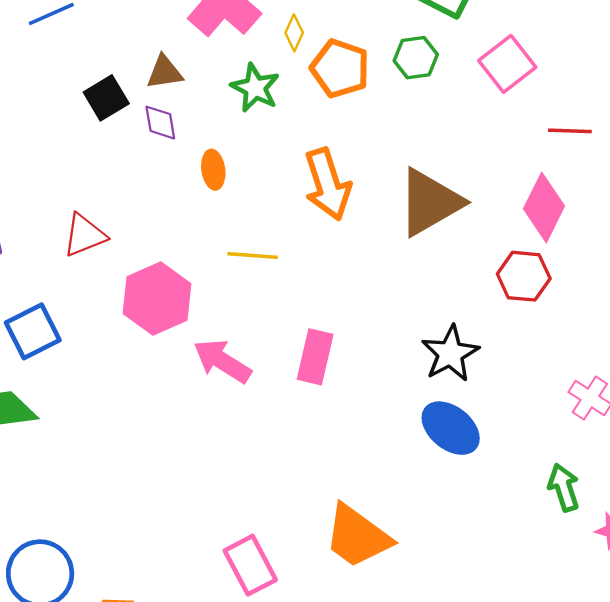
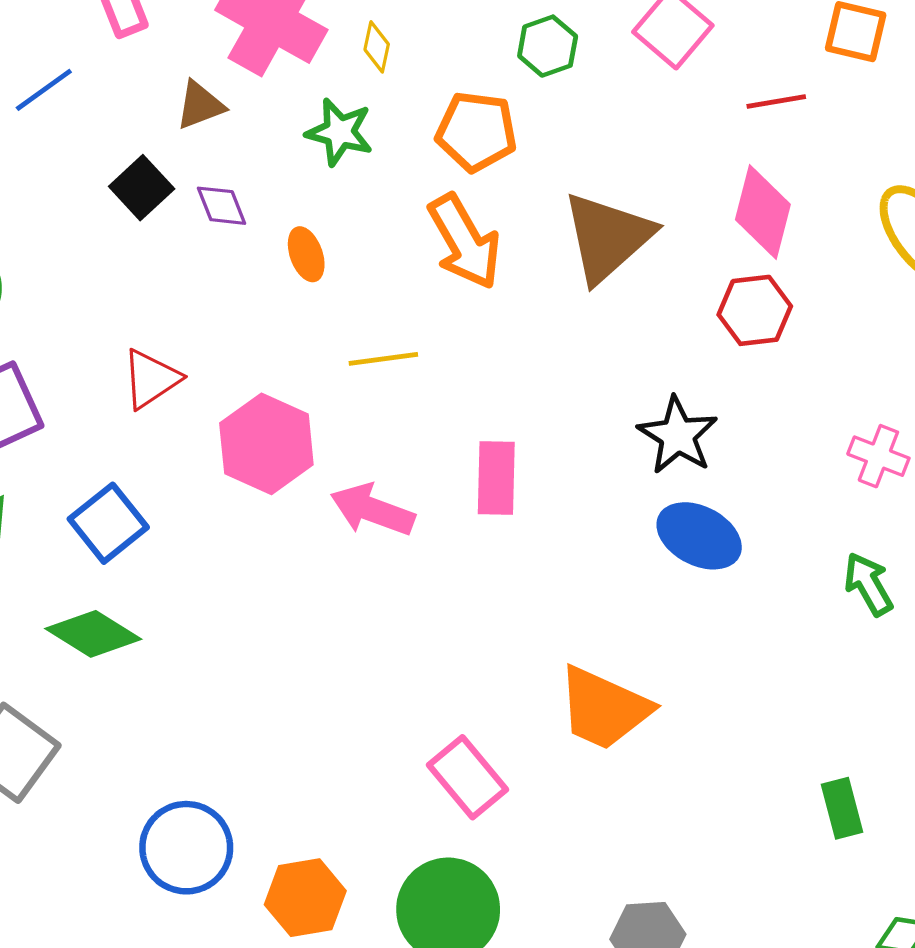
orange pentagon: (340, 68) -> (476, 131), moved
brown triangle: (165, 72) -> (200, 105), moved

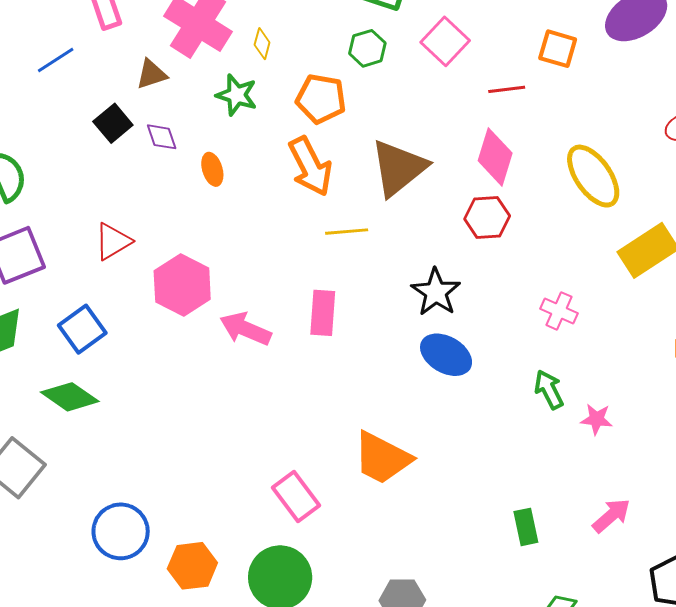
yellow line: (383, 359) -> (347, 232), moved

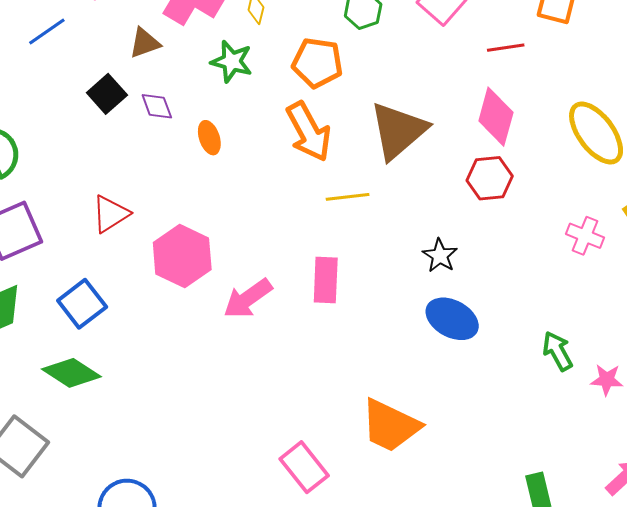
black star: (436, 292) -> (440, 256), size x0.7
pink cross: (559, 311) -> (585, 236), moved
pink arrow: (245, 329) -> (248, 299), turned -57

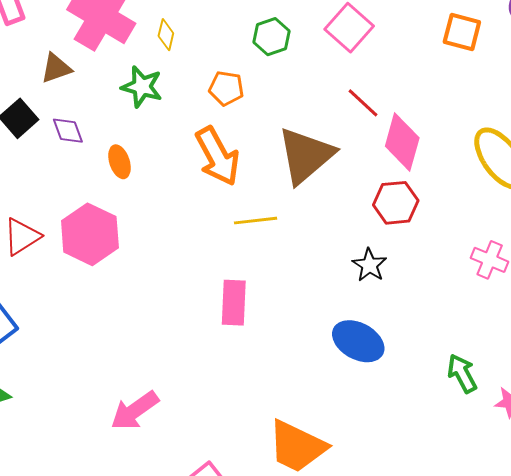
red line: (506, 48) -> (363, 103), moved, turned 51
orange pentagon: (317, 63) -> (226, 88), size x0.7
pink hexagon: (182, 256) -> (90, 234), moved
black star: (440, 256) -> (369, 265), moved
pink arrow: (248, 299) -> (135, 411), moved

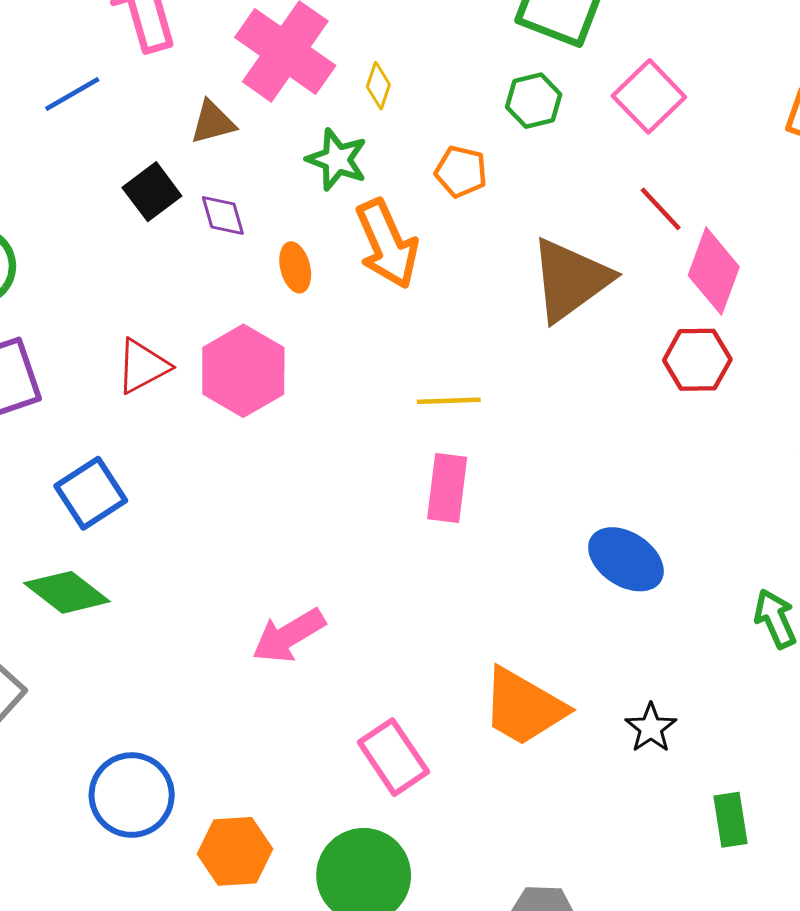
orange arrow: (217, 156) -> (387, 244), moved
yellow line: (256, 221) -> (449, 401), moved
black star: (369, 265) -> (651, 728), moved

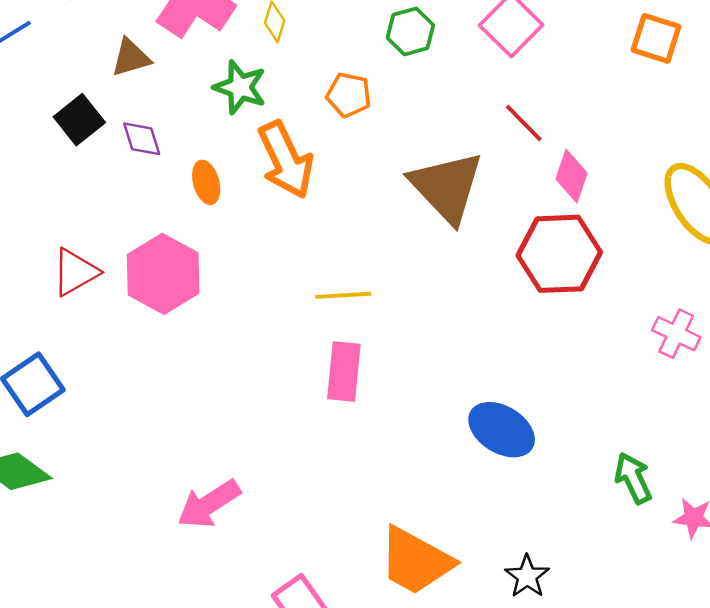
pink diamond: (714, 271) -> (572, 176), size x0.7
brown triangle: (570, 280) -> (447, 187), turned -36
red hexagon: (697, 360) -> (559, 254), size x1.4

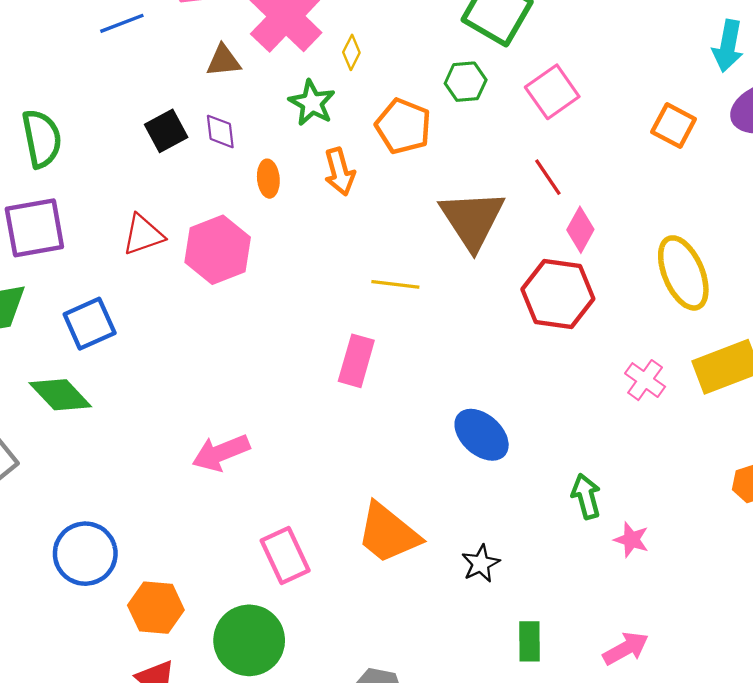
orange pentagon: (349, 95) -> (403, 126), size x1.4
black square: (79, 120) -> (166, 131), moved
orange arrow: (286, 160) -> (340, 172), size x0.7
yellow line: (343, 295) -> (395, 284), moved

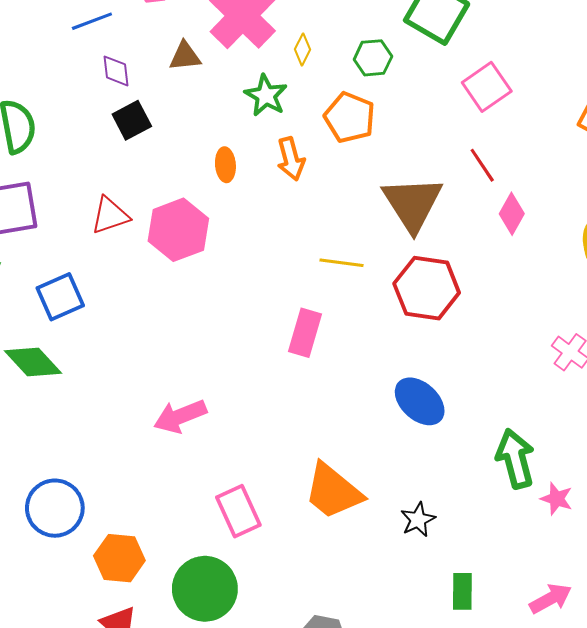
green hexagon: (466, 82) -> (373, 58), moved
purple diamond: (220, 131) -> (116, 71), moved
red hexagon: (558, 294) -> (427, 288), moved
green arrow: (586, 496) -> (515, 459), size x1.4

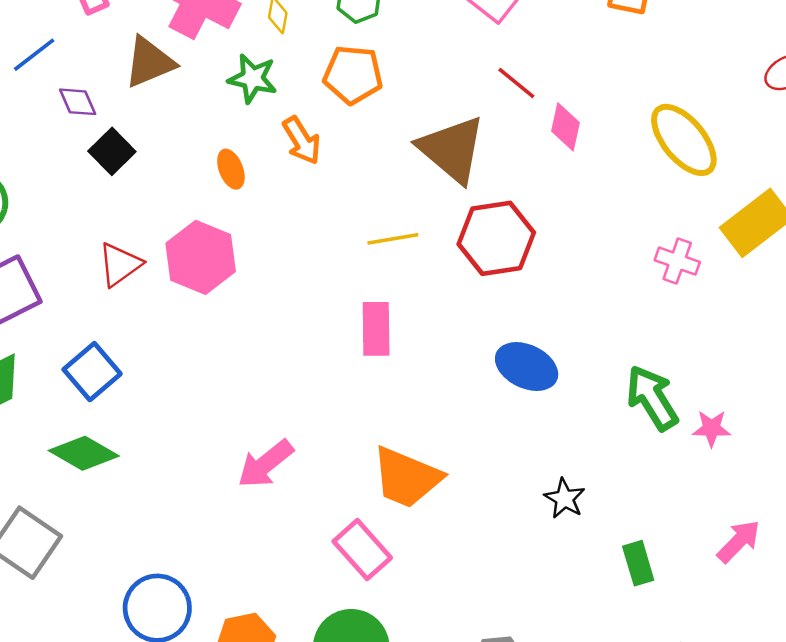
brown triangle: (185, 56) -> (149, 62), size x1.4
orange trapezoid: (333, 491) -> (407, 477), moved

